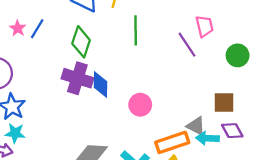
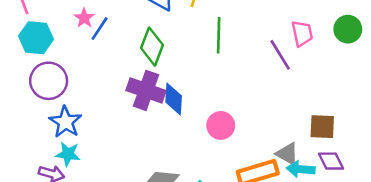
pink star: (18, 28) -> (84, 18), moved
green circle: (238, 55) -> (348, 29), moved

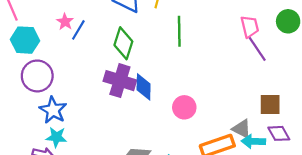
purple line: (280, 55) -> (257, 49), moved

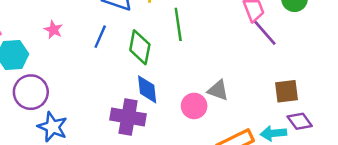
blue line: (78, 30) -> (100, 37), moved
green diamond: (123, 43) -> (140, 47), moved
purple cross: (120, 81) -> (128, 117), moved
gray triangle: (242, 129) -> (218, 90), moved

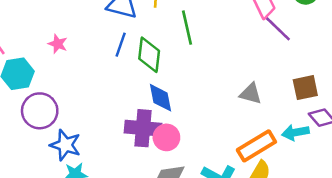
blue line: (100, 37) -> (121, 45), moved
gray triangle: (218, 90) -> (251, 94), moved
pink circle: (194, 106) -> (166, 137), moved

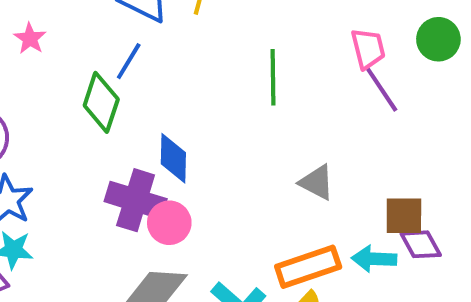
green line: (187, 28) -> (273, 77), moved
green diamond: (149, 55) -> (101, 102), moved
brown square: (305, 88) -> (404, 216), moved

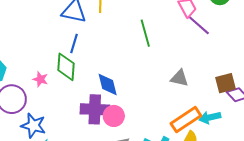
pink star: (30, 38) -> (40, 79), moved
cyan arrow: (374, 259) -> (210, 117), moved

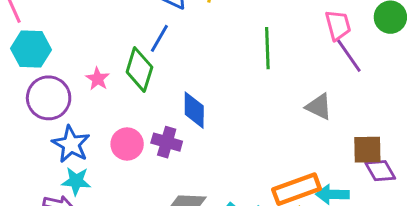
gray triangle: (179, 78) -> (319, 107), moved
purple cross: (95, 109) -> (167, 142), size x0.7
pink circle: (114, 116) -> (127, 144), moved

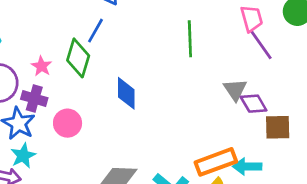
gray triangle: (319, 107) -> (235, 90), turned 30
purple cross: (167, 142) -> (34, 99), moved
purple diamond: (380, 171) -> (254, 104), moved
cyan star: (76, 181) -> (23, 156), turned -30

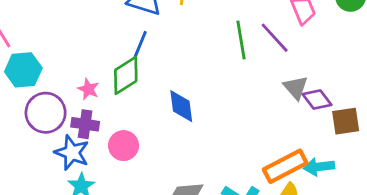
purple line: (261, 45) -> (275, 38), moved
green diamond: (78, 58) -> (126, 75), turned 48

